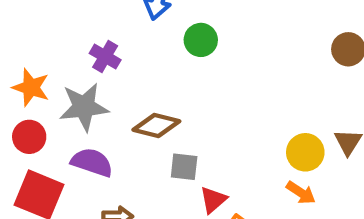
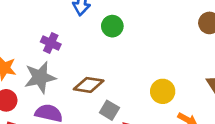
yellow circle: (305, 152) -> (163, 91), moved
gray square: (184, 167) -> (109, 110), turned 30

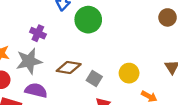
green circle: (112, 26) -> (88, 20), size x1.5
gray square: (109, 110) -> (94, 79), moved

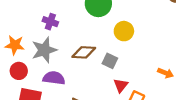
yellow circle: (129, 73) -> (124, 31), moved

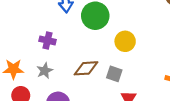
gray star: (44, 50) -> (45, 71), size x0.6

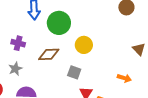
brown diamond: (86, 68) -> (49, 54), moved

